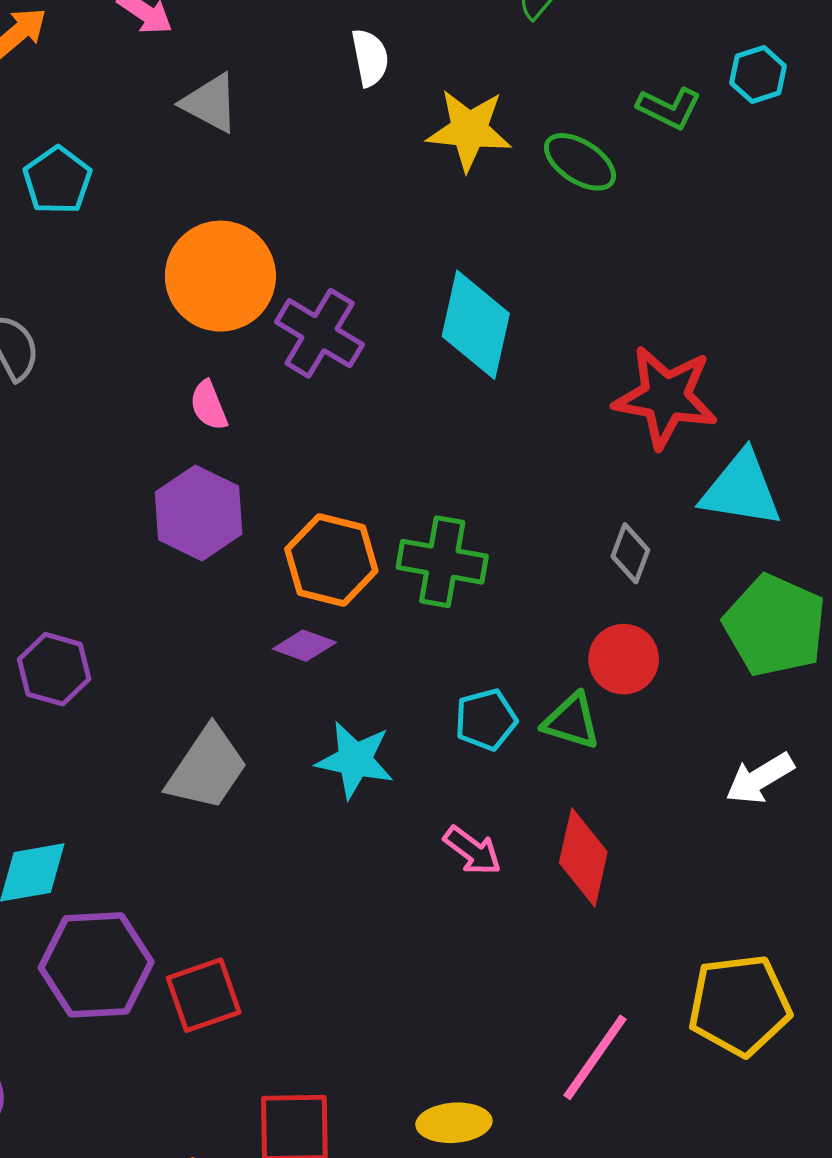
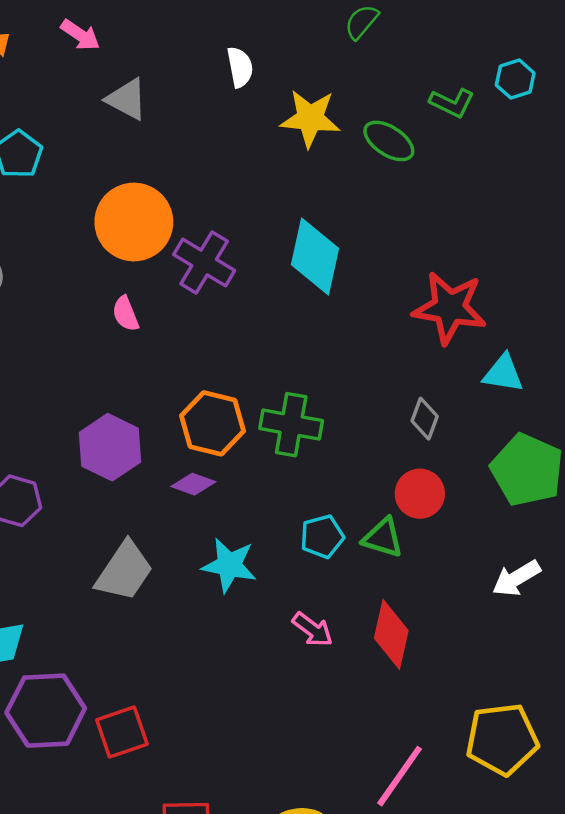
cyan triangle: (741, 489) -> (503, 373), size x0.7
purple hexagon: (199, 513) -> (110, 447), moved

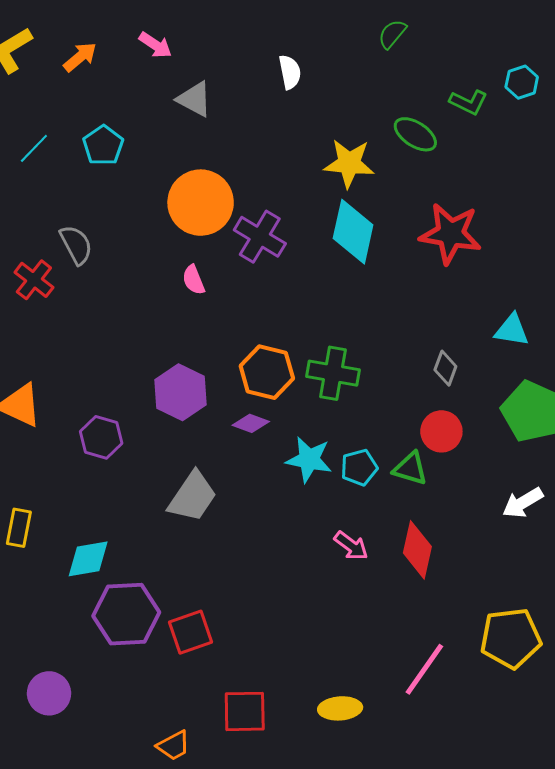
yellow star: (310, 118) -> (349, 163), moved
red star: (450, 308) -> (450, 234), moved
cyan star: (229, 565) -> (309, 459), moved

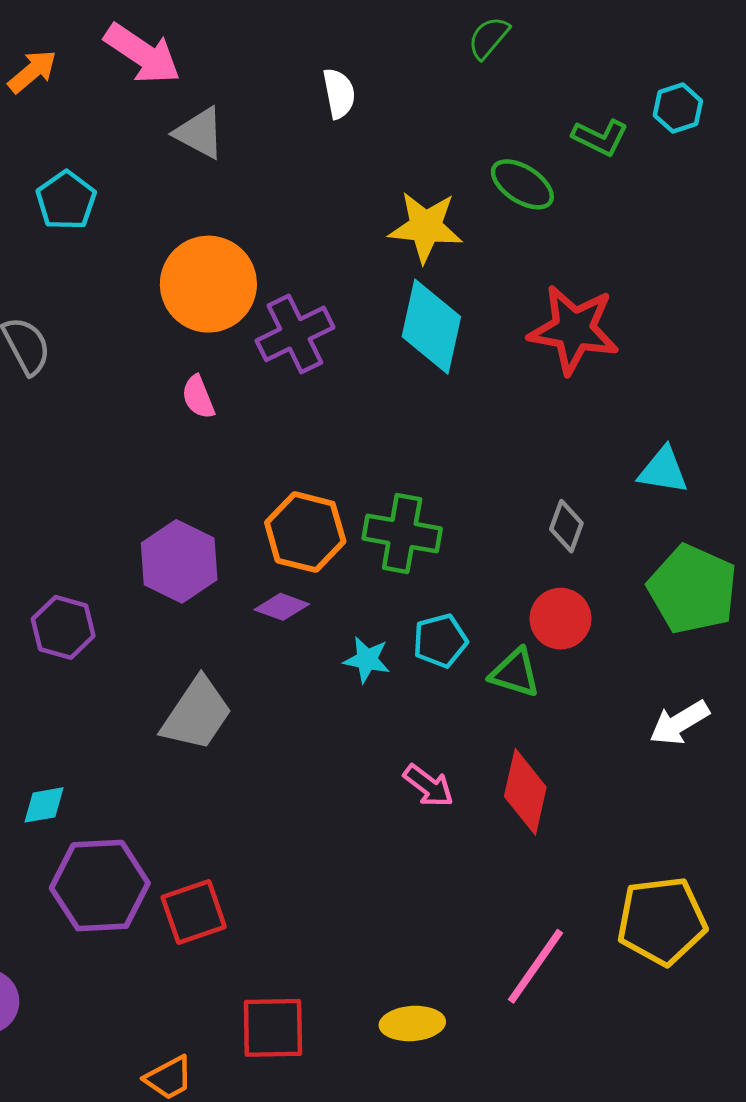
pink arrow: (155, 45) -> (142, 54), size x1.6
purple cross: (260, 237) -> (295, 334), turned 33
cyan star: (309, 459) -> (367, 660), size x0.7
cyan pentagon: (359, 468) -> (440, 641), moved
cyan diamond: (88, 559) -> (44, 805), size x0.7

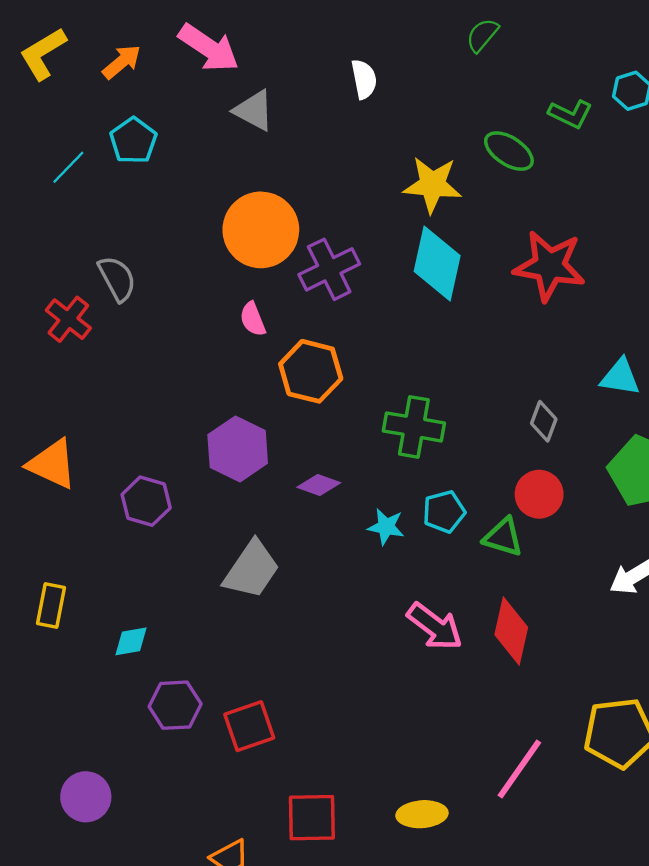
cyan pentagon: (66, 200) -> (133, 141), moved
orange hexagon: (305, 532) -> (311, 371), moved
pink arrow: (428, 786) -> (435, 626), size x1.4
purple hexagon: (100, 886) -> (175, 705), size x0.7

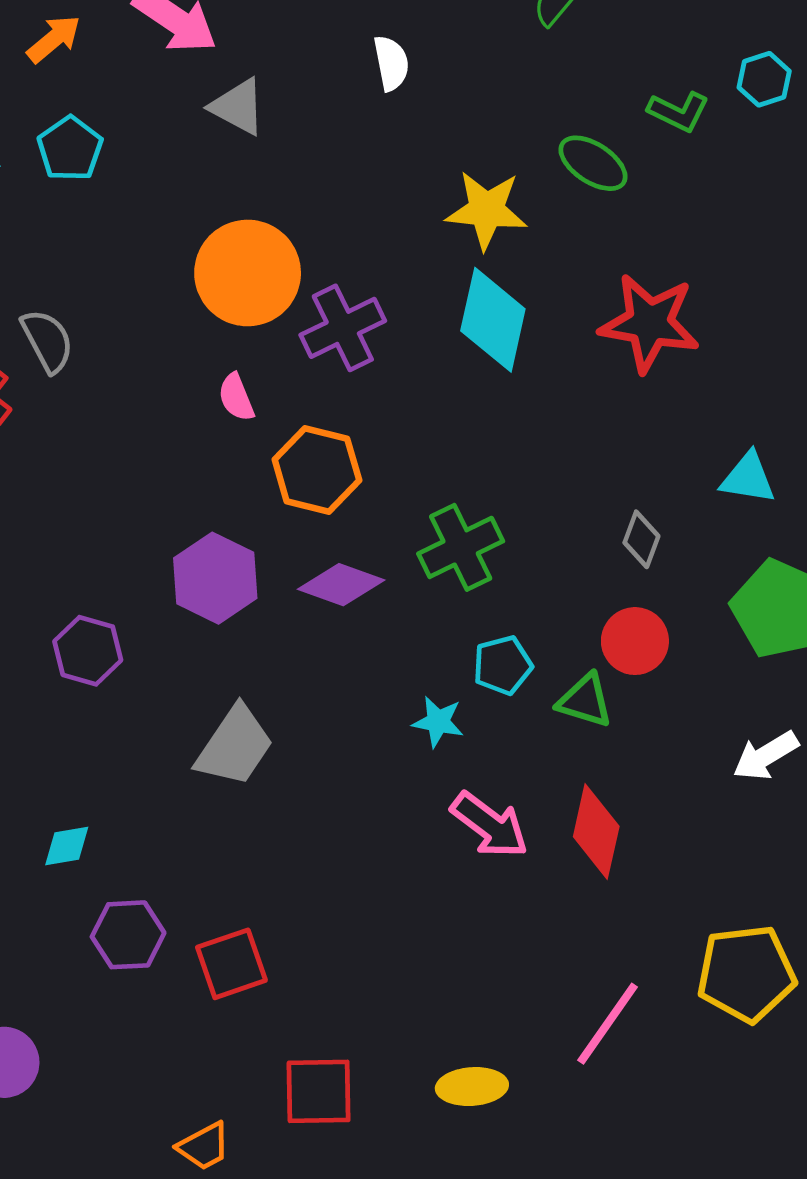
green cross: (414, 427) -> (461, 547), turned -36
purple diamond: (319, 485) -> (341, 585), moved, size x1.4
cyan star: (386, 527) -> (438, 722), moved

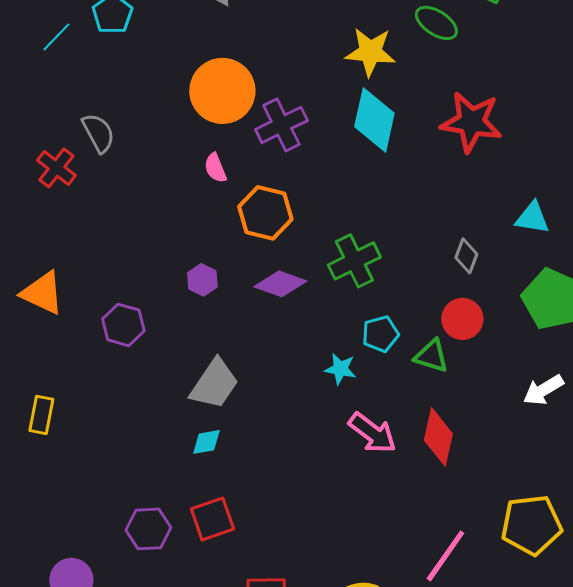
purple hexagon: (215, 578) -> (202, 280), size x0.6
cyan diamond: (67, 846) -> (206, 442), moved
purple hexagon: (128, 935) -> (148, 529), moved

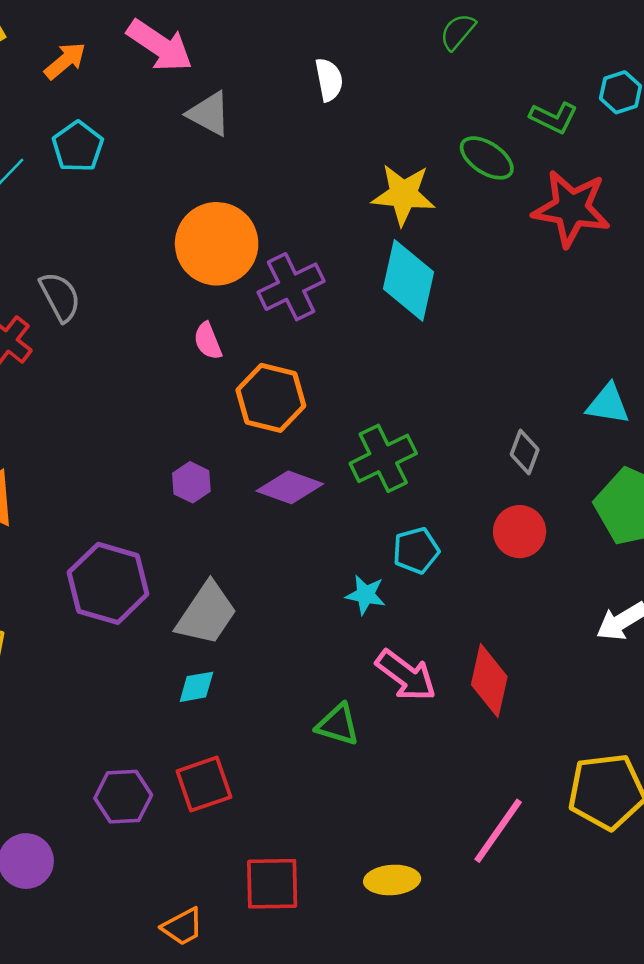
red star: (471, 122) -> (571, 208), moved
purple hexagon: (123, 325) -> (108, 583), moved, size x1.5
green triangle: (431, 356) -> (338, 725), moved

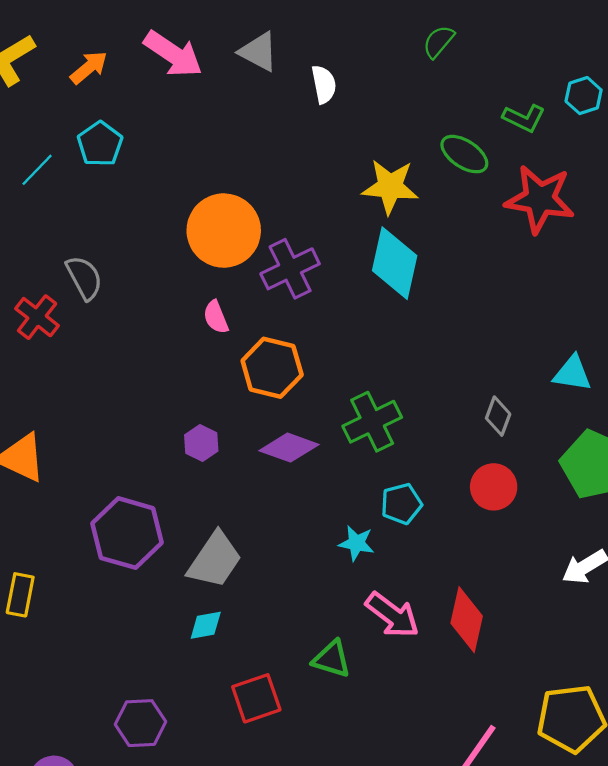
gray triangle: (209, 114) -> (259, 52), moved
red square: (204, 784) -> (256, 698), moved

